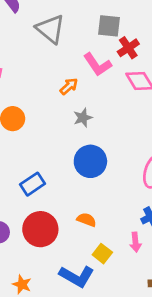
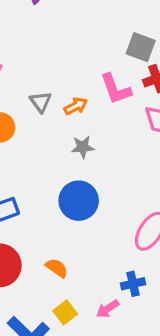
gray triangle: (50, 29) -> (41, 102), moved, size x0.6
pink arrow: (135, 242) -> (108, 309), turned 48

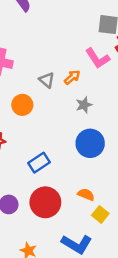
yellow square: (65, 312) -> (100, 214), moved

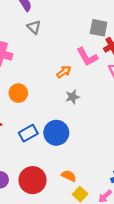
gray triangle: (47, 80) -> (34, 27), moved
blue circle: (90, 143) -> (56, 133), moved
blue rectangle: (39, 163) -> (28, 133), moved

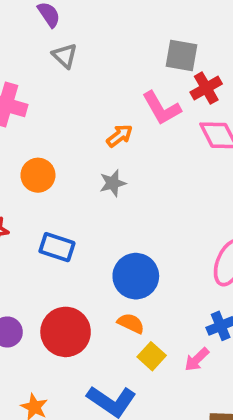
gray star: (72, 97) -> (113, 183), moved
blue rectangle: (28, 133) -> (57, 247), turned 48
blue circle: (56, 133) -> (136, 276), moved

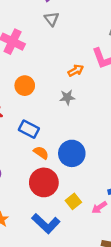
orange semicircle: (131, 323) -> (41, 153), moved
red circle: (66, 332) -> (44, 182), moved

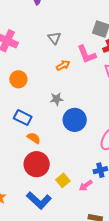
gray triangle: (52, 19) -> (54, 38), moved
gray star: (67, 97) -> (57, 99), moved
blue circle: (72, 153) -> (75, 120), moved

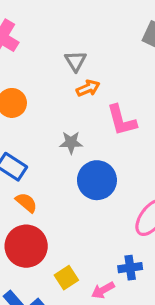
gray triangle: (54, 38) -> (76, 61), moved
pink L-shape: (87, 54) -> (122, 120), moved

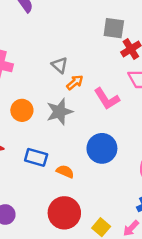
gray star: (71, 143) -> (60, 112), moved, size x1.5
orange semicircle: (26, 203) -> (65, 171), moved

